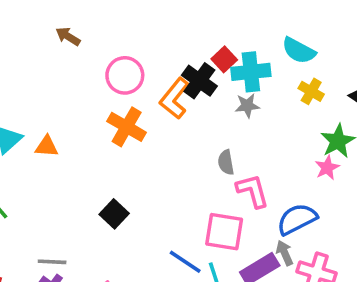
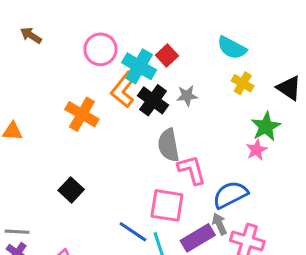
cyan cross: (251, 72) -> (139, 66), moved, turned 36
pink circle: (125, 75) -> (100, 49), moved
black cross: (199, 81) -> (153, 100), moved
gray semicircle: (226, 162) -> (168, 145), size x1.5

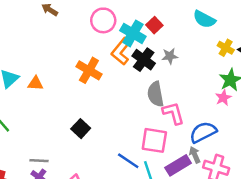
yellow cross: (243, 83) -> (226, 48), moved

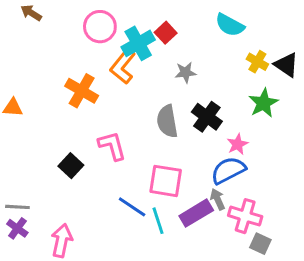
cyan cross: (133, 33) -> (138, 43), turned 30
black cross: (144, 60) -> (207, 117), moved
pink star: (223, 98) -> (237, 144), moved
pink L-shape: (173, 113) -> (112, 146), moved

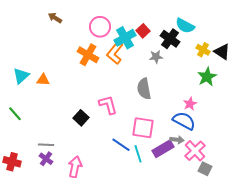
orange cross: (82, 91) -> (88, 55), moved
black cross: (207, 117) -> (170, 39), moved
blue semicircle: (228, 170) -> (184, 121), turned 55
gray arrow: (218, 199) -> (177, 140), turned 120
pink cross: (245, 216) -> (195, 151), turned 30

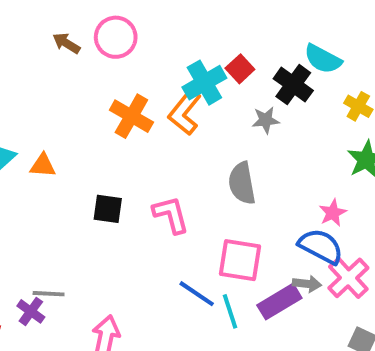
pink circle: (100, 27) -> (116, 37), moved
black square: (81, 118) -> (108, 209), moved, turned -35
pink cross: (195, 151) -> (348, 278), moved
purple cross: (46, 159) -> (31, 311), moved

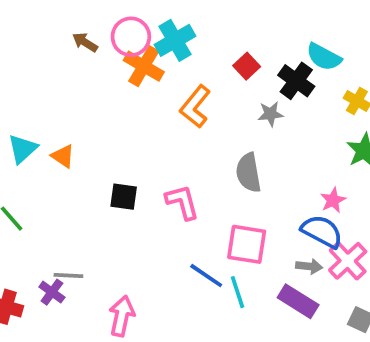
cyan cross: (204, 83) -> (175, 40), moved
orange cross: (131, 116) -> (144, 66), moved
orange triangle: (43, 165) -> (63, 156), turned 30
purple rectangle: (279, 302) -> (298, 301), moved, turned 63

